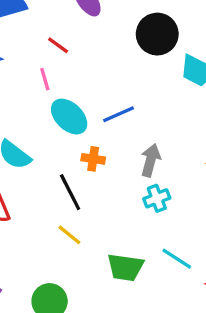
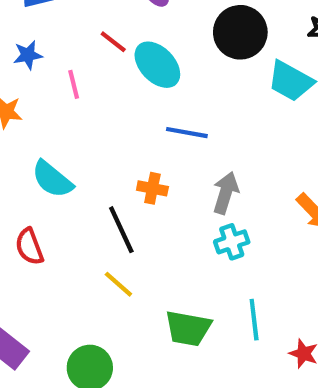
pink line: (45, 79) -> (74, 84), moved
blue line: (119, 114) -> (187, 133), turned 32
cyan ellipse: (69, 117) -> (157, 65), moved
cyan line: (177, 259) -> (254, 320), turned 48

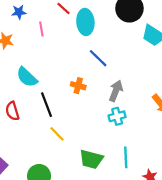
cyan ellipse: (157, 65) -> (85, 22), turned 35
blue line: (187, 133) -> (98, 58), turned 30
black line: (121, 230) -> (46, 105), moved

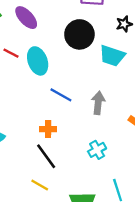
gray arrow: (116, 91) -> (98, 103), moved
black line: (46, 105) -> (46, 156), moved

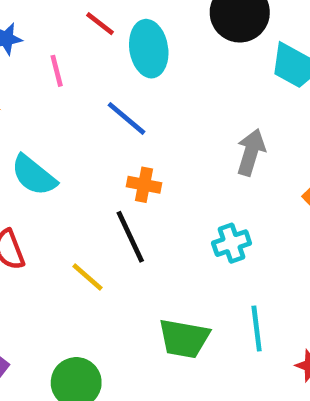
blue line: (61, 95) -> (127, 118), moved
yellow line: (40, 185) -> (88, 277), moved

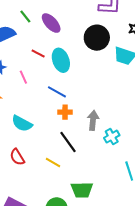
gray arrow: (251, 152) -> (93, 120), moved
orange cross: (144, 185) -> (65, 112), moved
green trapezoid: (184, 339) -> (82, 190), moved

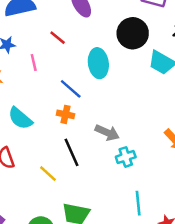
cyan ellipse: (61, 60) -> (98, 63), moved
orange cross: (65, 112) -> (66, 114), moved
gray arrow: (93, 120) -> (107, 133), turned 96

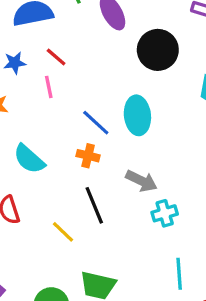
black circle: (133, 33) -> (158, 50), moved
red line: (58, 38) -> (56, 57), moved
cyan ellipse: (98, 63) -> (137, 115), moved

